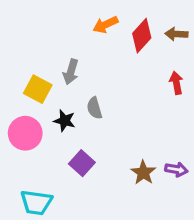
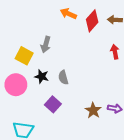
orange arrow: (105, 25) -> (68, 14), turned 49
gray semicircle: (94, 108) -> (63, 77), moved

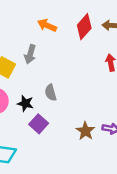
orange arrow: (68, 14) -> (47, 25), moved
black star: (42, 76) -> (25, 103), moved

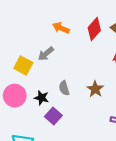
gray arrow: (30, 54) -> (46, 54), turned 35
brown star: (85, 131) -> (95, 89), moved

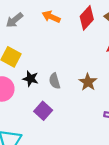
gray arrow: (46, 54) -> (14, 20), moved
black star: (42, 98) -> (31, 79), moved

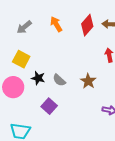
orange arrow: (51, 17) -> (56, 24), turned 35
gray semicircle: (55, 81) -> (59, 80), turned -32

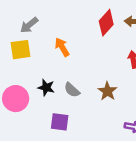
orange arrow: (56, 24) -> (62, 47), moved
yellow square: (21, 59) -> (20, 50), moved, turned -36
purple square: (49, 106) -> (60, 122), turned -35

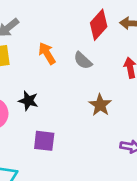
gray semicircle: (72, 90) -> (83, 61), moved

